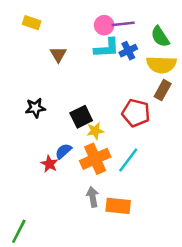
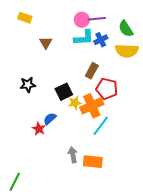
brown rectangle: (163, 90) -> (92, 71), moved
orange cross: (95, 159) -> (92, 106), moved

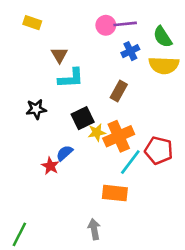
cyan L-shape: (84, 38) -> (71, 78), moved
red pentagon: (107, 89) -> (159, 150), moved
gray arrow: (73, 155) -> (94, 229), moved
orange rectangle: (93, 162) -> (115, 193), moved

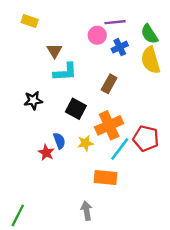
pink circle: (106, 25) -> (97, 35), moved
yellow semicircle: (164, 65) -> (151, 60), turned 72
black square: (83, 118) -> (76, 109), turned -36
yellow star: (97, 132) -> (85, 143), moved
blue semicircle: (64, 153) -> (59, 141), turned 112

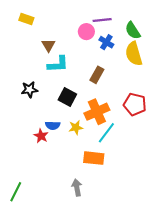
blue cross: (120, 47) -> (106, 42), turned -32
red pentagon: (146, 138) -> (135, 104), moved
blue semicircle: (59, 141) -> (53, 125), turned 112

